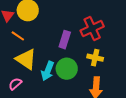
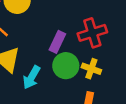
green circle: (67, 69) -> (66, 66), moved

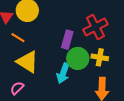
cyan arrow: (32, 77) -> (63, 73), moved

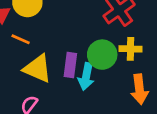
purple rectangle: (67, 40) -> (70, 65), moved

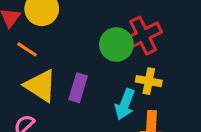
green circle: (102, 55) -> (116, 45), moved
cyan arrow: (86, 76) -> (125, 104), moved

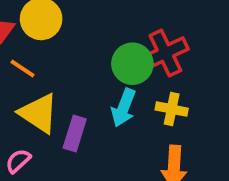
purple rectangle: (78, 88) -> (75, 133), moved
cyan arrow: (125, 104) -> (124, 108), moved

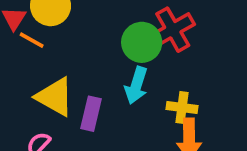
orange line: (22, 69) -> (32, 40), moved
yellow cross: (172, 109) -> (182, 107), moved

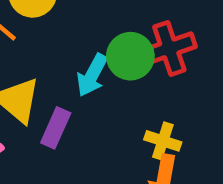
cyan arrow: (136, 85) -> (92, 75), moved

